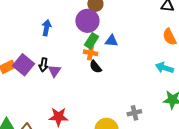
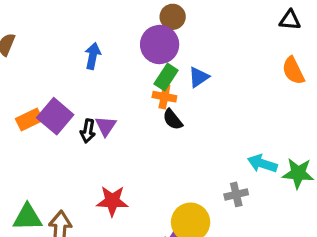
blue triangle: (111, 41) -> (199, 77), turned -40
black arrow: (43, 65) -> (88, 131), moved
cyan arrow: (164, 68) -> (262, 164), moved

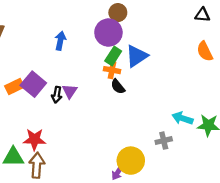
blue triangle: (199, 77) -> (137, 56), size x1.5
red star: (112, 201) -> (34, 139), moved

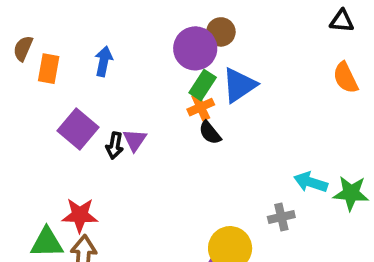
brown circle: (118, 13) -> (221, 32), moved
blue arrow: (60, 41) -> (104, 61), moved
orange cross: (112, 70) -> (201, 107), turned -35
orange rectangle: (14, 87) -> (49, 69), moved, turned -54

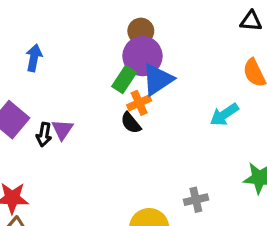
purple circle: (195, 48) -> (142, 56), moved
orange cross: (201, 107) -> (139, 103), moved
cyan arrow: (311, 182) -> (224, 115), moved, turned -52

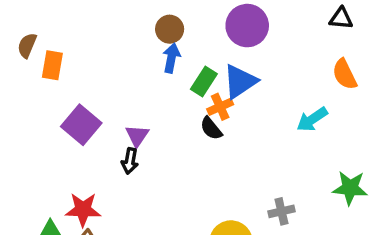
brown circle: (141, 31) -> (170, 29), moved
purple circle: (142, 56) -> (247, 26), moved
blue arrow: (34, 58) -> (171, 58), moved
black arrow: (44, 135) -> (130, 161), moved

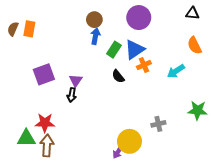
orange rectangle: (52, 65) -> (29, 29), moved
orange cross: (220, 107) -> (144, 65), moved
purple square: (81, 125) -> (44, 74), turned 30

